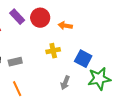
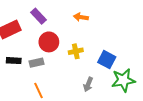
red circle: (40, 18) -> (49, 42), moved
orange arrow: (65, 26) -> (81, 17), moved

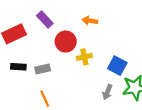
red circle: (49, 42) -> (66, 42), moved
gray arrow: (88, 84) -> (107, 92), moved

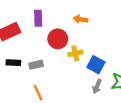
purple rectangle: (45, 20) -> (38, 18), turned 42
blue square: (117, 66) -> (96, 65), moved

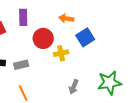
blue square: (96, 65) -> (85, 37), moved, turned 30
gray arrow: (97, 86) -> (74, 87), moved

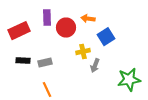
red circle: (43, 38) -> (66, 28), moved
gray arrow: (74, 87) -> (95, 66), moved

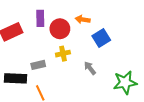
yellow cross: (83, 52) -> (63, 54), moved
black rectangle: (23, 61) -> (15, 78), moved, size x1.5
gray arrow: (95, 66) -> (90, 68), turned 120

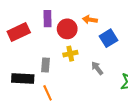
gray rectangle: (38, 65) -> (46, 65), turned -72

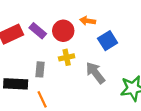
purple rectangle: (48, 19) -> (38, 31), moved, turned -49
gray arrow: (97, 68) -> (95, 73), size x1.5

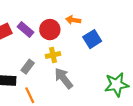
gray rectangle: (40, 69) -> (28, 67), turned 32
gray arrow: (95, 73) -> (64, 78), moved

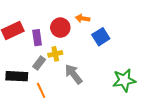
purple rectangle: (26, 30) -> (37, 38), moved, turned 42
yellow cross: (53, 55) -> (55, 54), moved

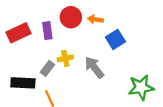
red circle: (60, 28) -> (71, 17), moved
purple rectangle: (37, 38) -> (47, 31), moved
gray arrow: (73, 74) -> (94, 67), moved

